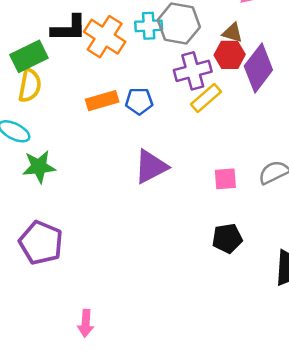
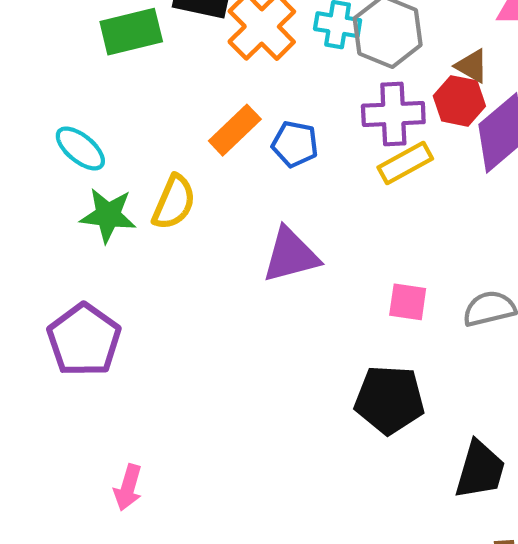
yellow semicircle: (30, 86) -> (174, 202), moved
orange rectangle: (102, 101) -> (235, 130), turned -40
black pentagon: (227, 238) -> (390, 400), size x1.4

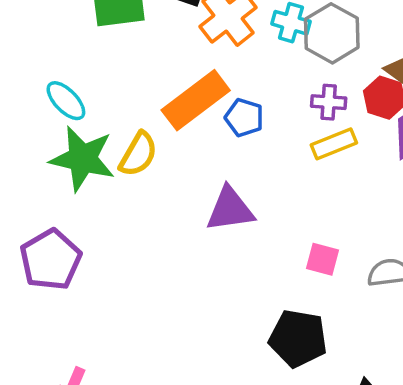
purple cross: (393, 114) -> (329, 102), size x0.7
orange rectangle: (235, 130) -> (196, 100), size x1.5
green star: (108, 215) -> (82, 159), size x1.4

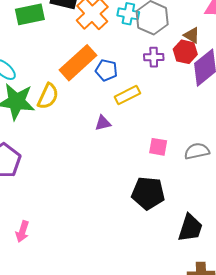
yellow rectangle: (334, 144) -> (127, 95), moved
purple triangle: (230, 209) -> (103, 123), size x0.6

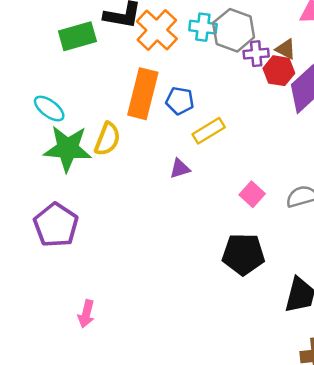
purple cross: (154, 57) -> (256, 54), moved
orange rectangle: (78, 63) -> (143, 94), turned -30
pink square: (158, 147) -> (252, 194), turned 36

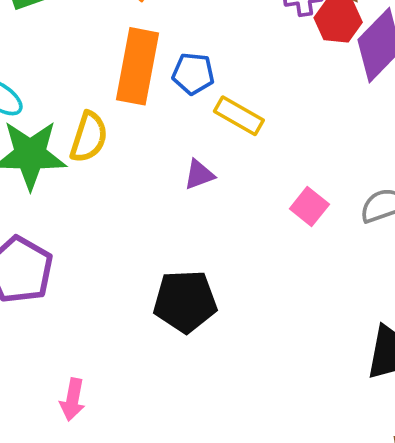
yellow rectangle: (209, 131) -> (239, 116), turned 64
black pentagon: (243, 254) -> (185, 301), moved

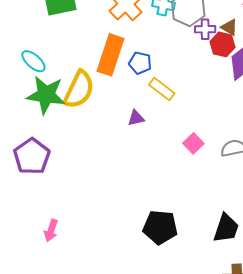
yellow semicircle: (89, 137) -> (79, 90), size x1.4
black pentagon: (185, 301) -> (160, 227), moved

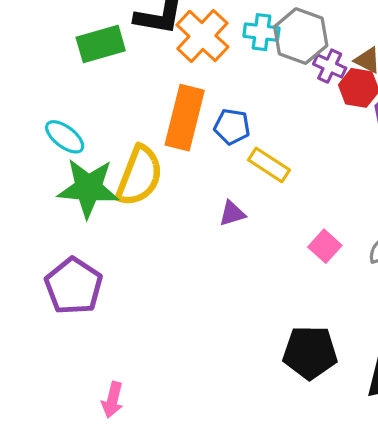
purple cross: (205, 29) -> (330, 66), turned 30
black pentagon: (160, 227) -> (310, 352), moved

